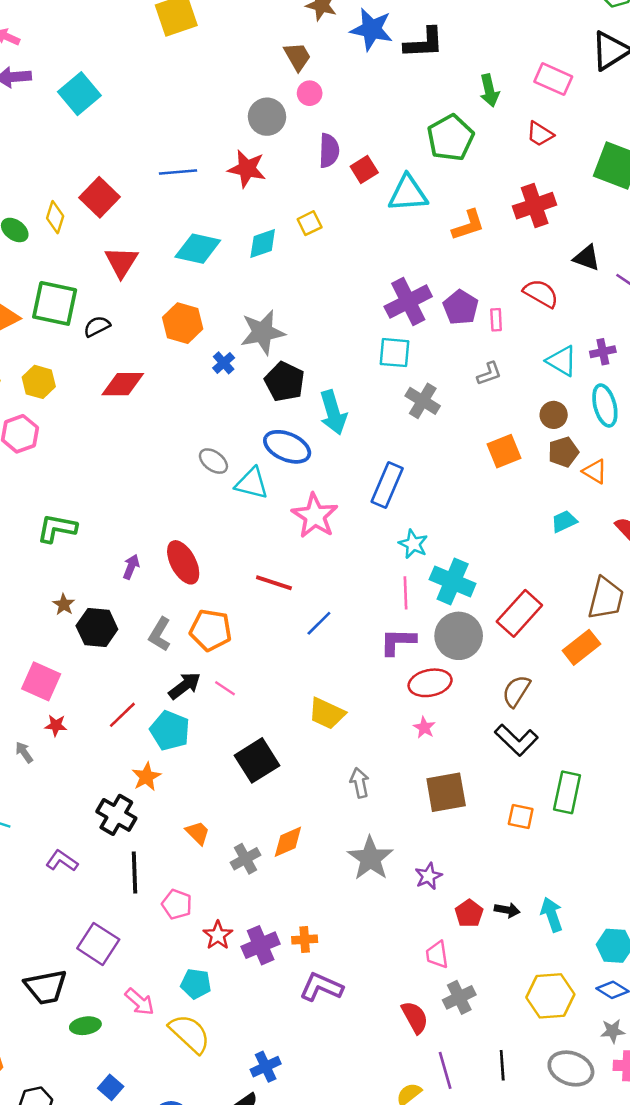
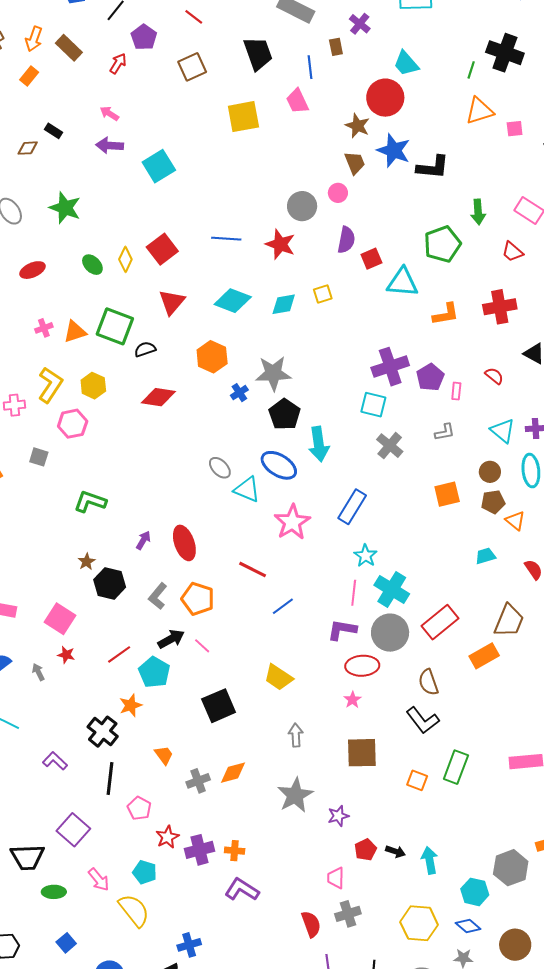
brown trapezoid: (297, 57) -> (355, 163), moved
red semicircle: (541, 293) -> (494, 376), size x0.7
brown semicircle: (516, 691) -> (428, 682), turned -60

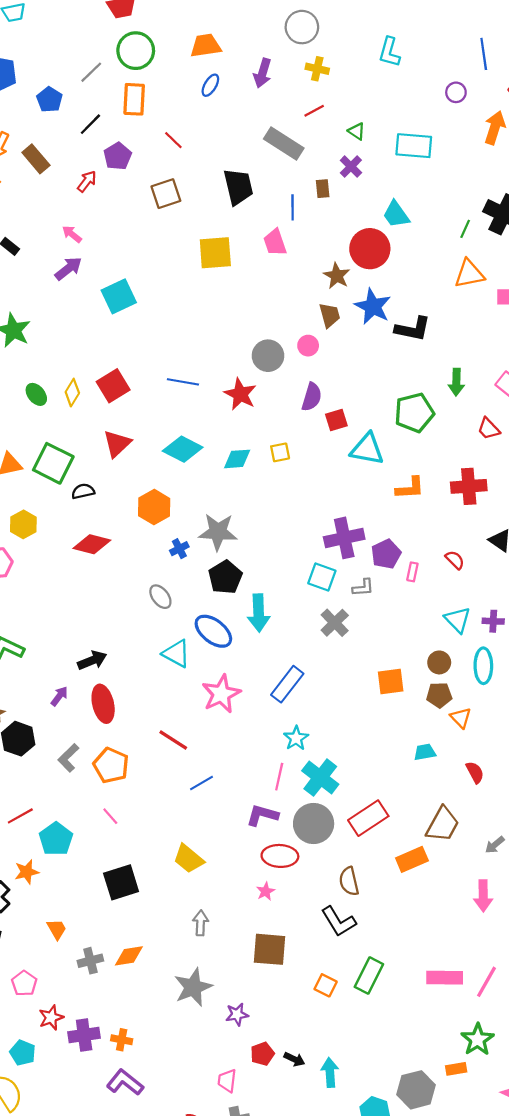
purple arrow: (110, 145) -> (68, 268), turned 132
gray L-shape: (445, 432) -> (363, 588), moved
gray ellipse: (220, 468) -> (160, 597), moved
black arrow: (171, 639) -> (92, 660), moved

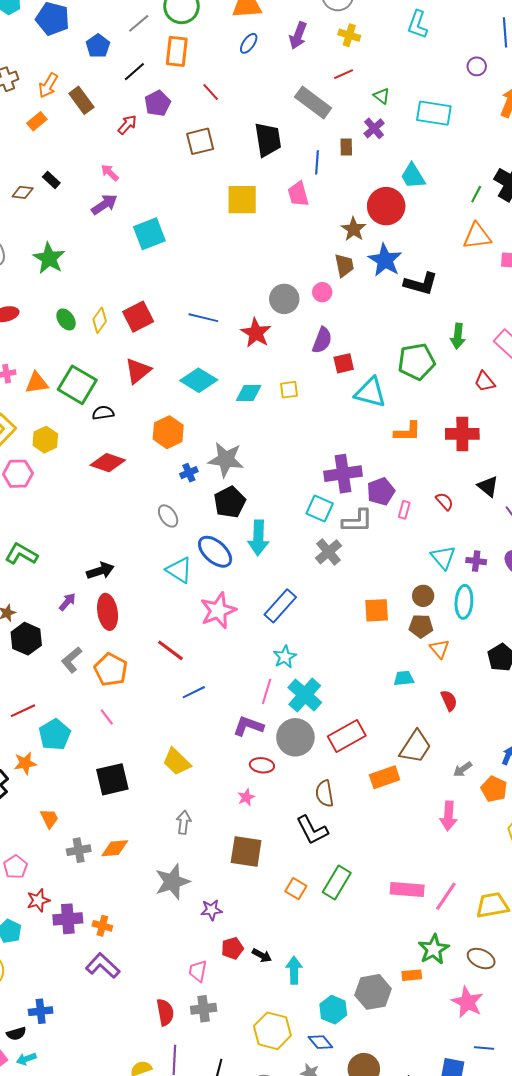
gray L-shape: (363, 588) -> (357, 521), size x1.5
red ellipse: (280, 856) -> (262, 765), size x0.7

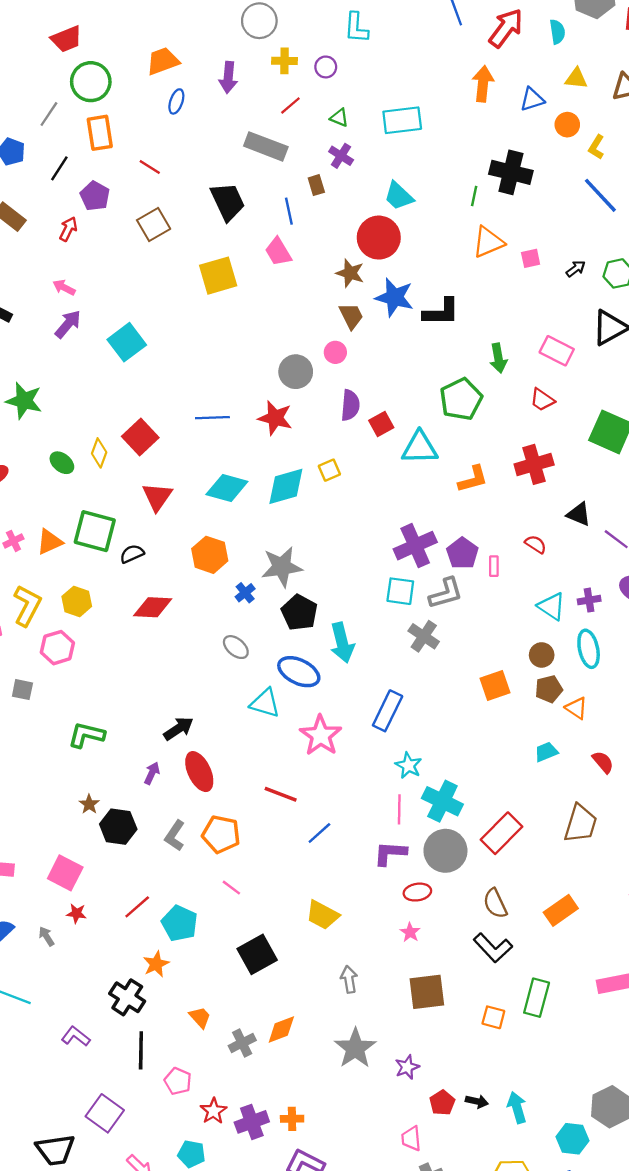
purple circle: (477, 66) -> (326, 67), moved
cyan diamond: (249, 393) -> (286, 486), size x1.4
orange rectangle: (385, 777) -> (561, 910), moved

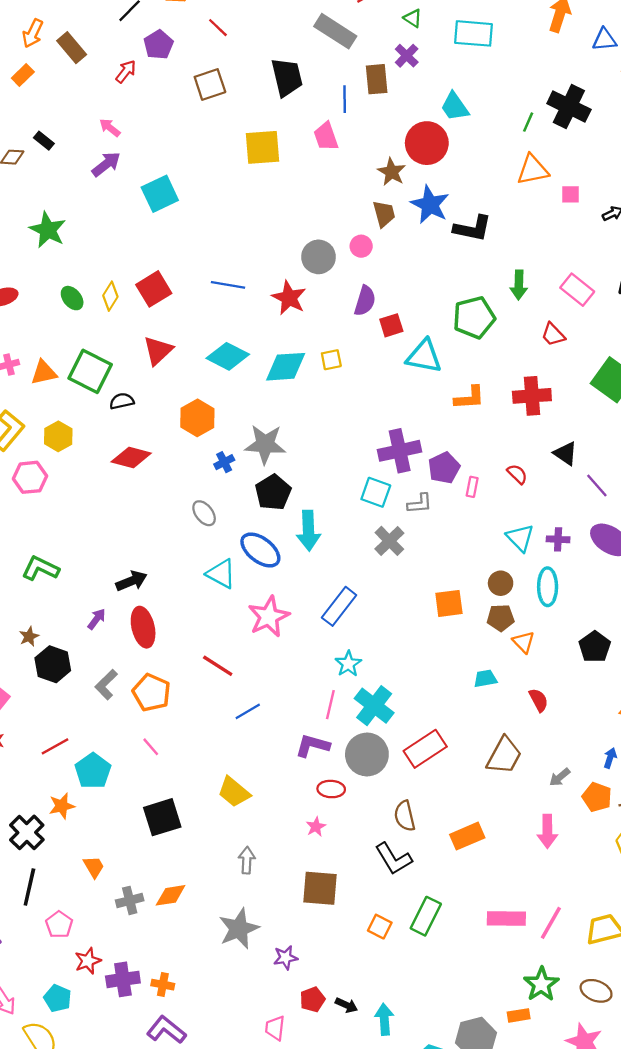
brown rectangle: (316, 185) -> (377, 79), size x1.5
gray L-shape: (446, 593) -> (420, 504), size x0.7

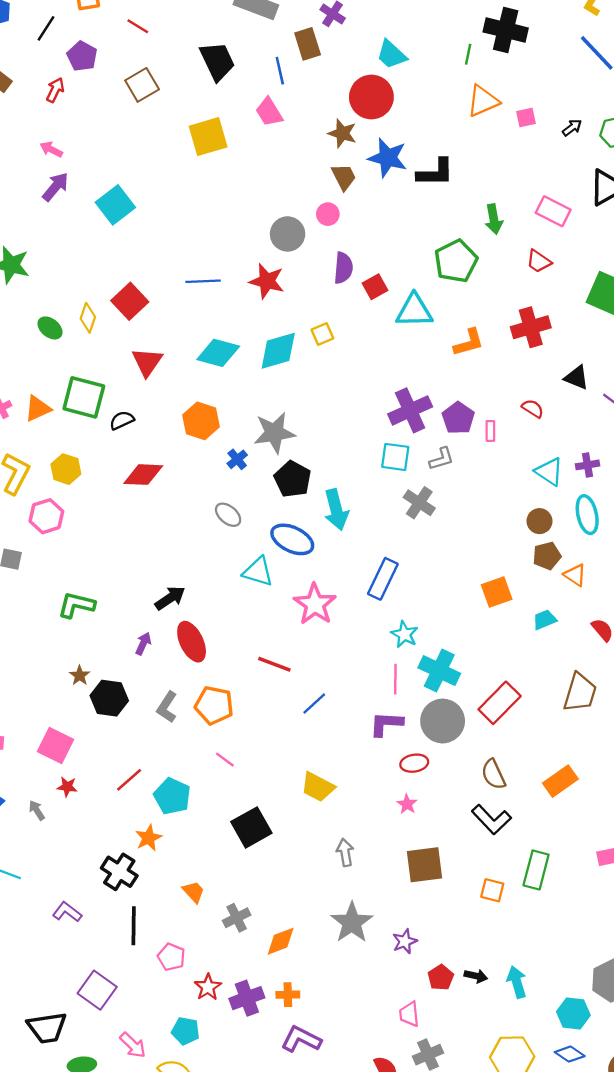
orange square: (449, 603) -> (497, 592), moved
orange diamond: (171, 895) -> (281, 941), moved

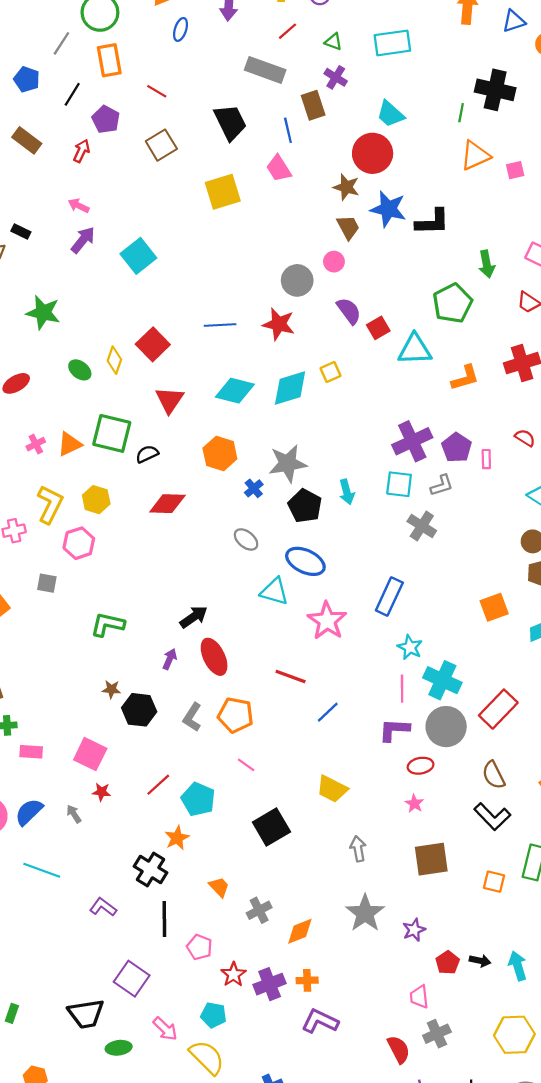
purple semicircle: (343, 268) -> (349, 311), turned -40
cyan arrow: (336, 510) -> (347, 492), moved, size x0.7
brown star: (80, 675) -> (111, 689), turned -30

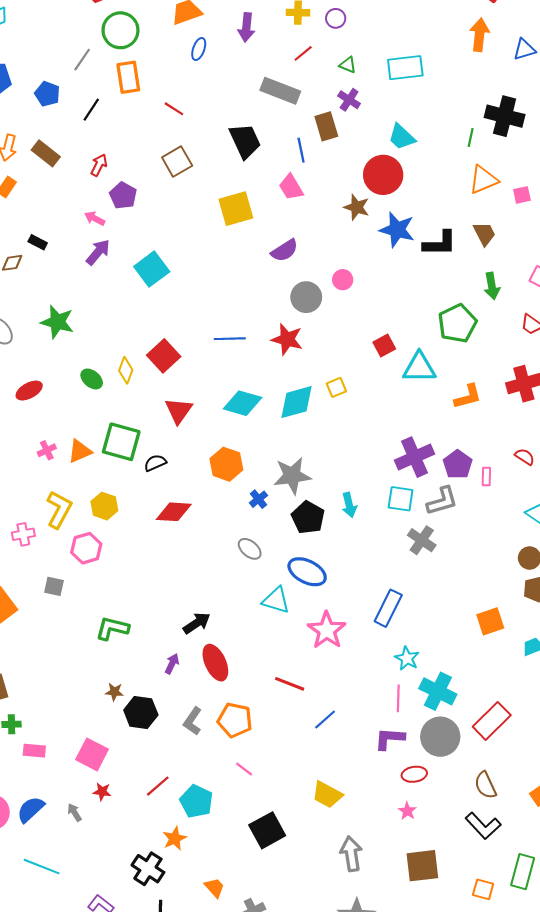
purple pentagon: (106, 119) -> (123, 196), moved
brown trapezoid: (348, 227) -> (484, 234), moved
purple semicircle: (349, 311) -> (285, 250), moved, turned 92
gray L-shape: (442, 485) -> (442, 501), size x1.4
gray arrow: (358, 849) -> (351, 854), size x1.4

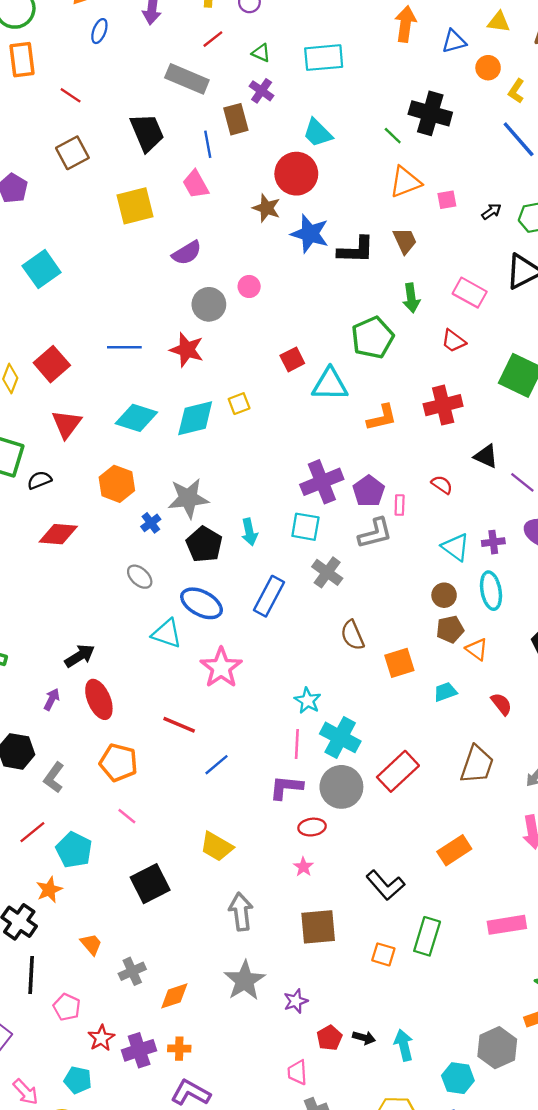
green line: (471, 137) -> (393, 136), turned -60
gray L-shape: (442, 501) -> (375, 533), moved
blue rectangle: (388, 608) -> (269, 596), moved
gray L-shape: (193, 721) -> (54, 778), moved
brown semicircle: (485, 785) -> (352, 635), moved

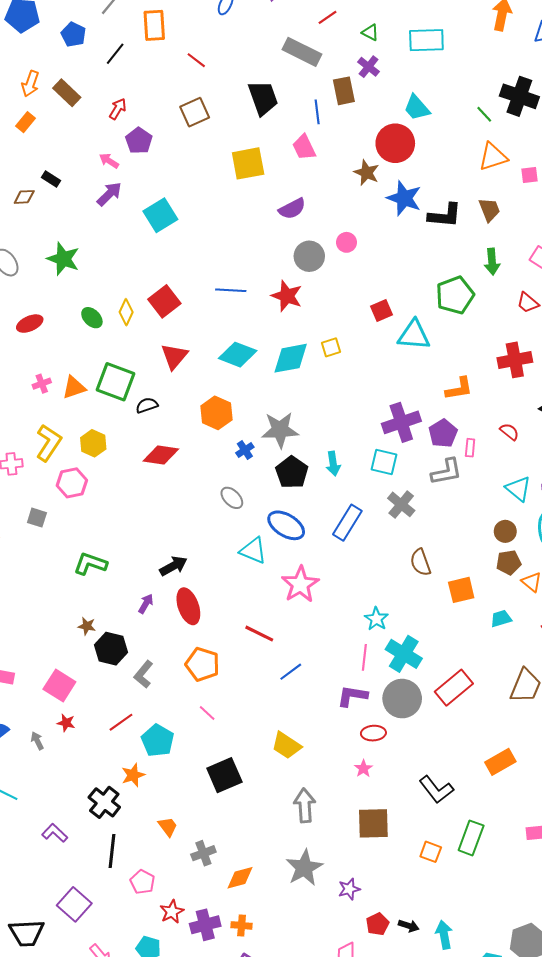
orange L-shape: (382, 418) -> (459, 389), moved

